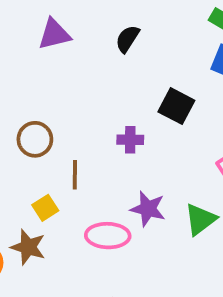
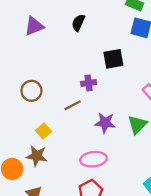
black square: (176, 106) -> (113, 59), turned -30
brown line: (75, 175) -> (73, 105), moved, turned 70
pink ellipse: (108, 236) -> (93, 159), moved

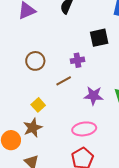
brown circle: (31, 91) -> (35, 61), moved
brown star: (37, 156) -> (33, 128), turned -30

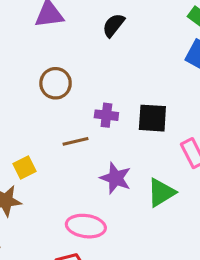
black square: (99, 38) -> (152, 118), moved
brown circle: (35, 61) -> (56, 83), moved

